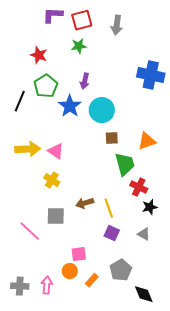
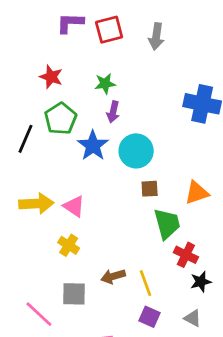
green star: (79, 46) -> (105, 84), moved

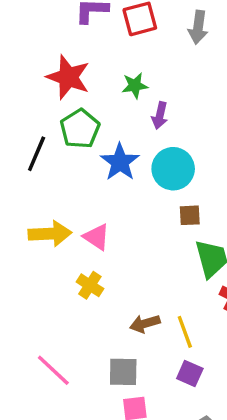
red star: (51, 77) -> (68, 77), size x1.5
purple arrow: (113, 112) -> (160, 115), moved
gray square: (74, 294) -> (123, 372), moved

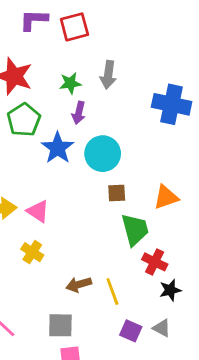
gray arrow: (198, 27) -> (108, 75), moved
purple arrow: (160, 115) -> (79, 113), moved
purple square: (190, 374) -> (131, 331), moved

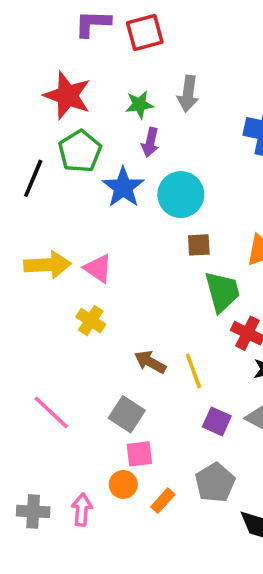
brown arrow: (79, 284) -> (150, 362), turned 45
gray square: (60, 325) -> (127, 414), turned 32

